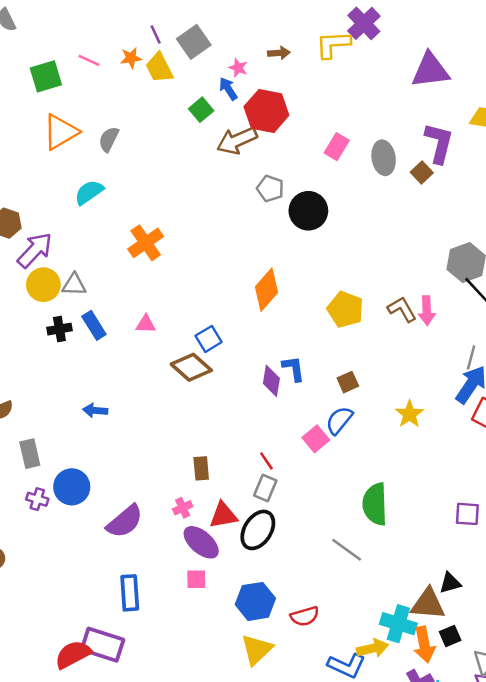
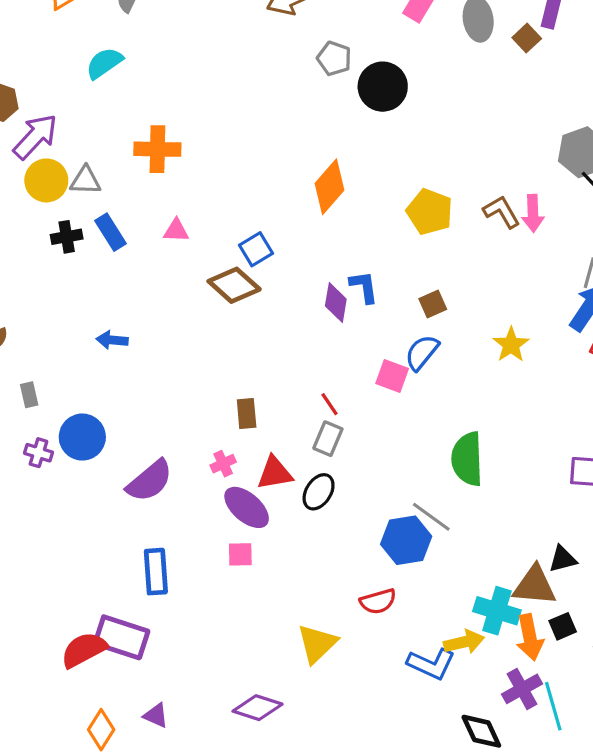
orange cross: (146, 243) -> (157, 149), moved, turned 36
pink square: (316, 439) -> (392, 376), turned -30
gray rectangle: (30, 454) -> (29, 395), size x0.7
black ellipse: (258, 530) -> (319, 492), size x0.7
blue hexagon: (255, 601) -> (406, 540), moved

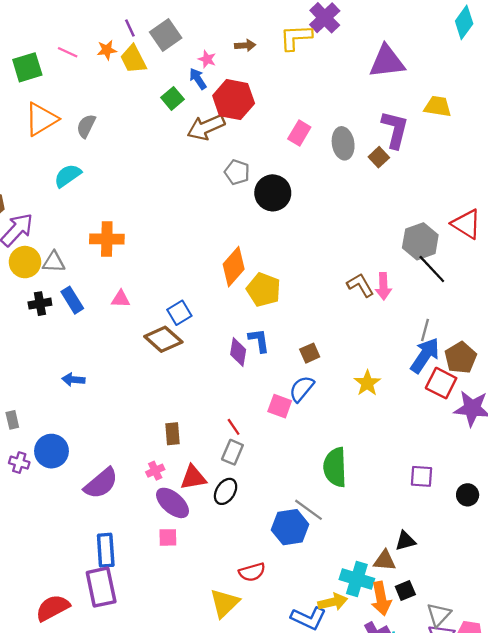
yellow pentagon: (430, 212) -> (264, 290), moved
brown triangle: (534, 586) -> (385, 561), size x0.7
red semicircle: (378, 601) -> (252, 572), moved
purple rectangle: (121, 637) -> (101, 587), moved, turned 60

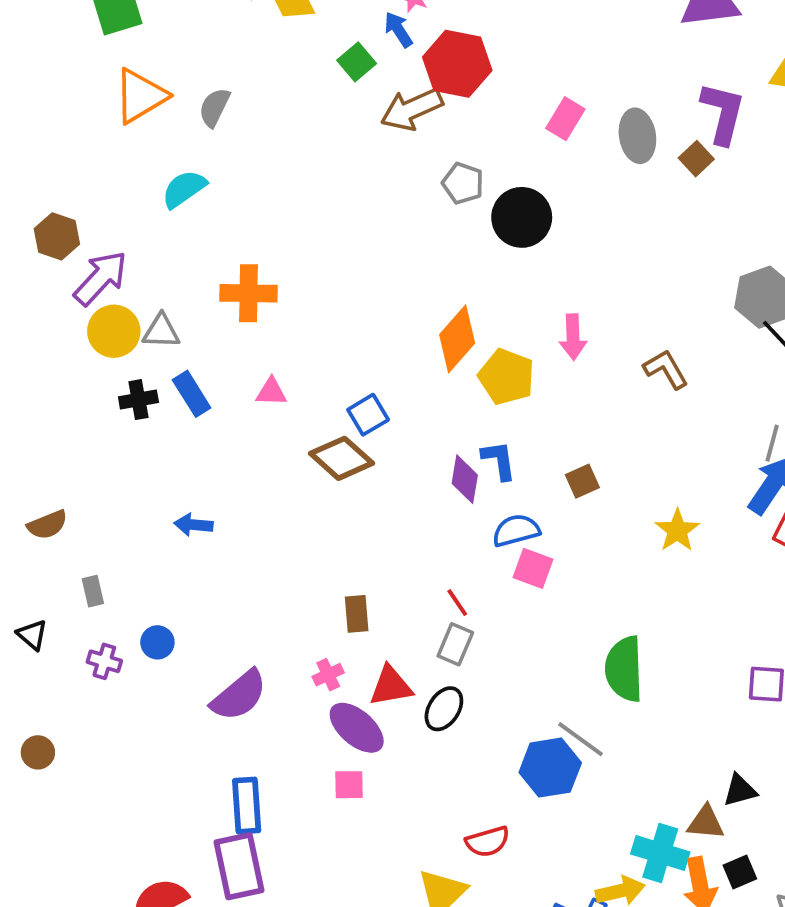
pink arrow: (383, 286) -> (573, 337), moved
blue semicircle: (302, 389) -> (516, 530), moved, turned 36
blue circle: (51, 451) -> (157, 642), size x0.6

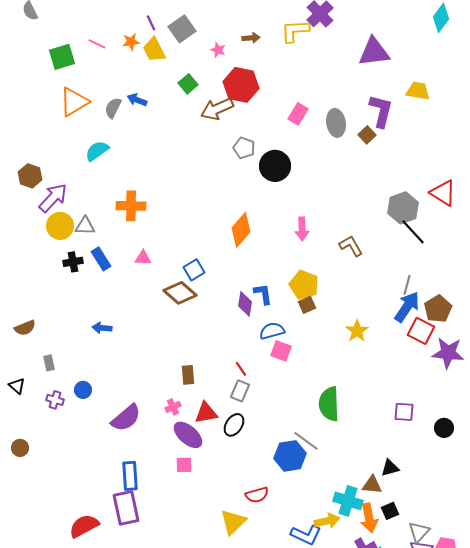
blue arrow: (398, 30) -> (137, 100), moved, turned -36
yellow pentagon: (507, 377) -> (304, 285), moved

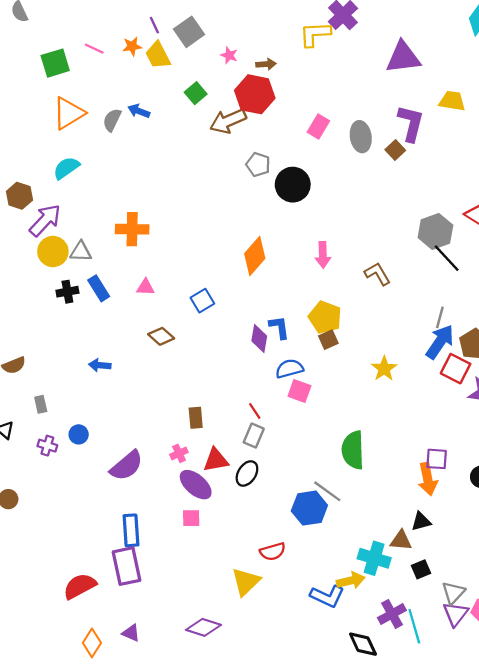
brown arrow: (251, 38) -> (266, 64), moved
cyan semicircle: (97, 151) -> (66, 168), moved
brown diamond: (180, 293) -> (161, 336), moved, size x0.7
orange arrow: (369, 518) -> (428, 479), moved

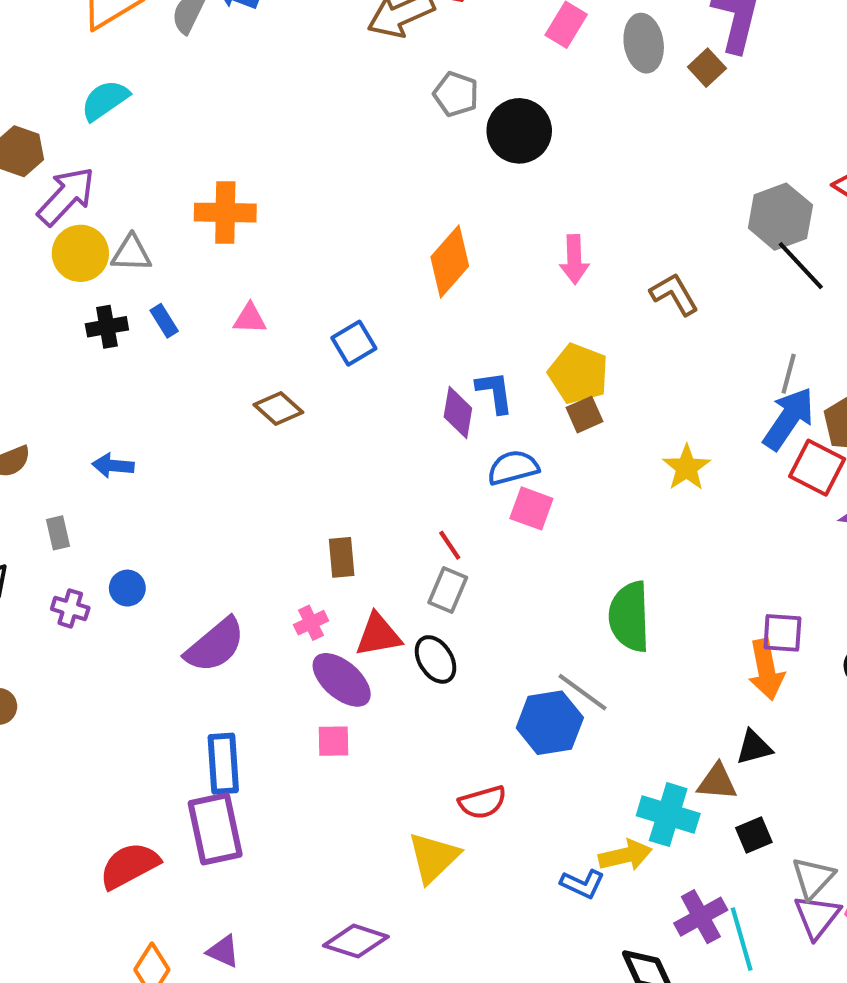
blue rectangle: (99, 288) -> (164, 321), size x0.7
blue arrow: (100, 365) -> (113, 466), moved
black ellipse: (247, 473) -> (436, 659), turned -65
blue L-shape: (327, 596) -> (582, 884), size x0.7

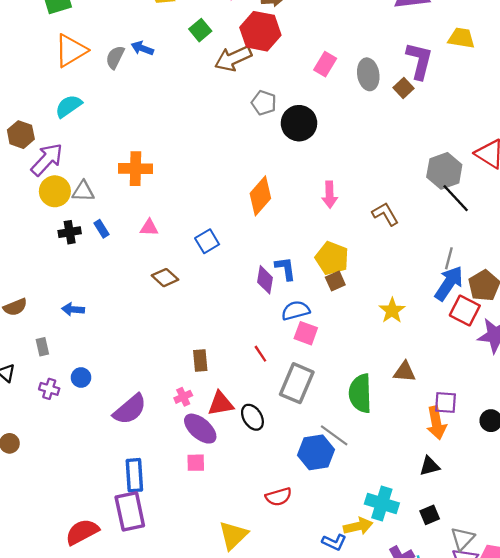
gray rectangle: (448, 590) -> (297, 383), moved, size x1.6
brown triangle: (717, 782) -> (405, 372), moved
yellow triangle: (433, 857) -> (233, 535), moved

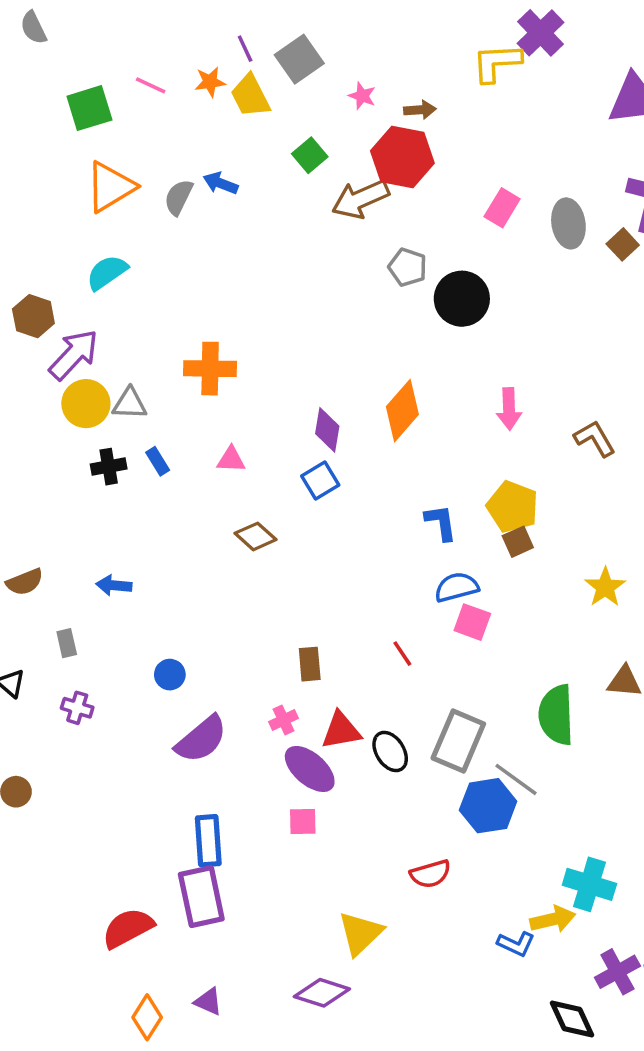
purple diamond: (265, 280) -> (327, 430), moved
blue circle: (81, 377) -> (170, 675), moved
gray rectangle: (297, 383) -> (458, 741), moved

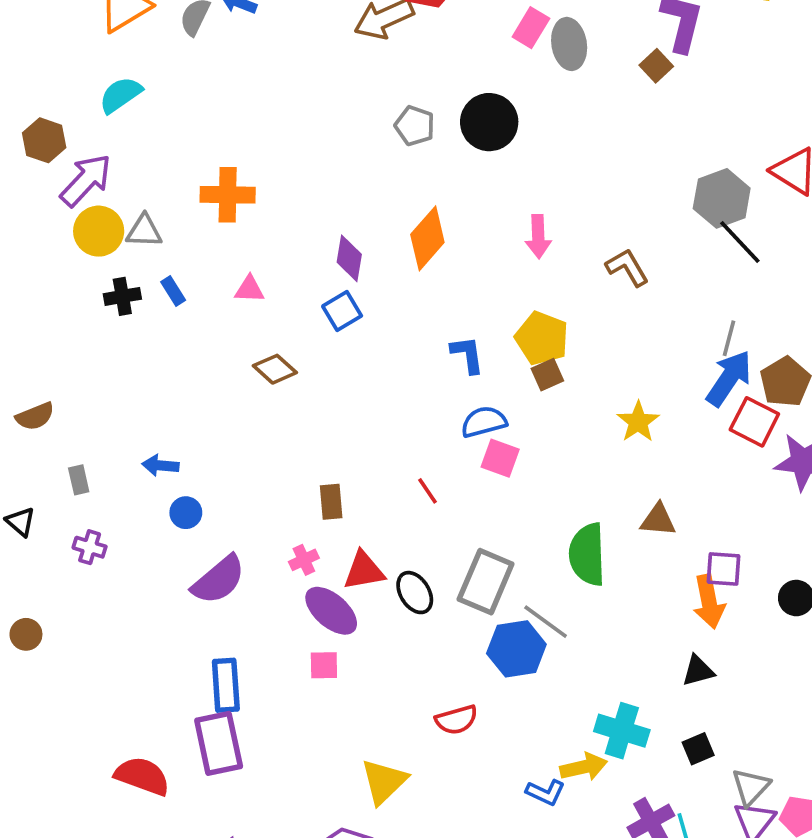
gray ellipse: (568, 223) -> (569, 44), moved
gray pentagon: (408, 267) -> (415, 126), moved
blue arrow: (114, 585) -> (160, 465), moved
red semicircle: (128, 928) -> (142, 776), turned 48

